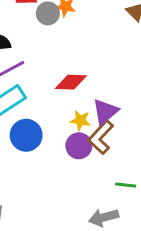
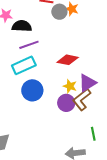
green line: (126, 185) -> (93, 134), turned 64

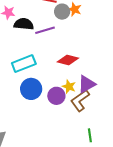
purple line: (29, 45) -> (45, 30), moved
purple circle: (66, 103) -> (56, 96), moved

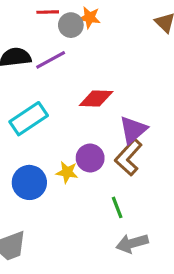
yellow star: (69, 87) -> (67, 172), moved
blue circle: (31, 89) -> (29, 182), moved
green line: (90, 135) -> (117, 207), moved

